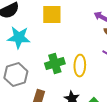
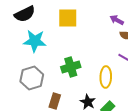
yellow ellipse: (80, 66) -> (106, 77), moved

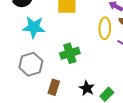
yellow ellipse: (106, 77) -> (105, 28), moved

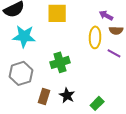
black star: (87, 88) -> (67, 95), moved

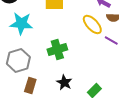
yellow ellipse: (95, 37) -> (92, 24), turned -45
brown rectangle: (44, 96) -> (30, 85), moved

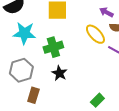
green cross: (57, 49) -> (53, 47), moved
black star: (64, 82) -> (59, 73), moved

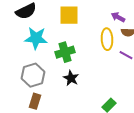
yellow ellipse: (95, 34) -> (107, 39), turned 40
brown rectangle: (33, 95) -> (35, 101), moved

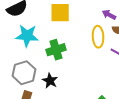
black star: (71, 78) -> (50, 81), moved

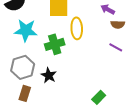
yellow ellipse: (98, 37) -> (77, 28), moved

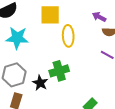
green cross: (55, 44) -> (59, 71), moved

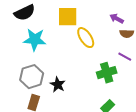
yellow ellipse: (68, 36) -> (86, 38), turned -30
green cross: (59, 71) -> (107, 73), moved

